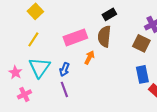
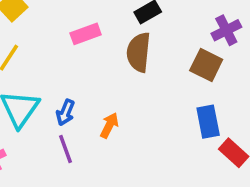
pink rectangle: (75, 37) -> (86, 34), moved, size x0.7
orange arrow: (89, 57) -> (109, 125), moved

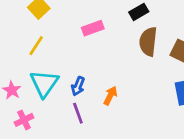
brown semicircle: (139, 52) -> (148, 42), moved

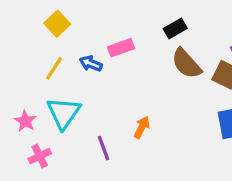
brown semicircle: (148, 42) -> (186, 64), turned -48
blue arrow: (78, 86) -> (91, 64), moved, turned 90

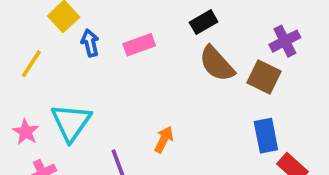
blue arrow: (91, 64) -> (90, 43), moved, turned 55
yellow line: (54, 68) -> (31, 64), moved

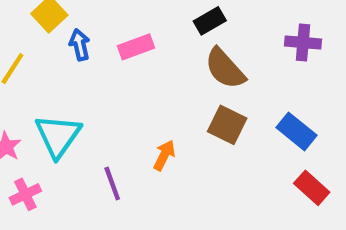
purple cross: (285, 41) -> (303, 43), turned 32
brown square: (264, 77) -> (227, 125), moved
blue rectangle: (266, 136) -> (297, 131), moved, turned -40

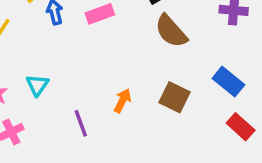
brown square: (227, 125) -> (175, 97), moved
cyan triangle: (58, 136) -> (37, 85), size x0.6

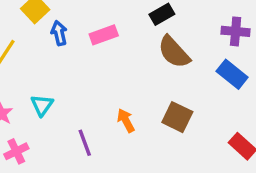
blue rectangle: (228, 82) -> (232, 74), moved
orange arrow: (122, 101) -> (126, 120), turned -55

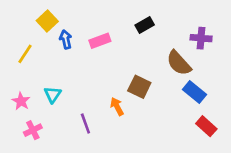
brown semicircle: (174, 52) -> (179, 63), moved
blue rectangle: (232, 74) -> (194, 92), moved
brown square: (177, 117) -> (139, 87), moved

